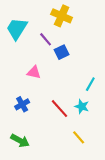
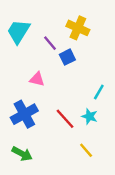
yellow cross: (62, 16) -> (78, 28), moved
blue cross: (22, 104) -> (24, 114), size x1.6

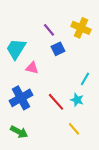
yellow cross: (78, 28) -> (81, 28), moved
cyan trapezoid: (18, 31) -> (16, 49), moved
purple line: (50, 43) -> (49, 30), moved

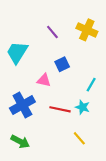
blue square: (58, 49) -> (62, 64), moved
pink triangle: (32, 68) -> (44, 80), moved
red line: (56, 102) -> (60, 109), turned -36

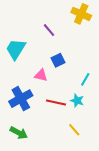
yellow cross: (87, 30) -> (81, 14), moved

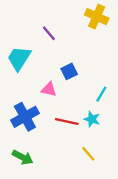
purple line: (49, 30) -> (49, 33), moved

